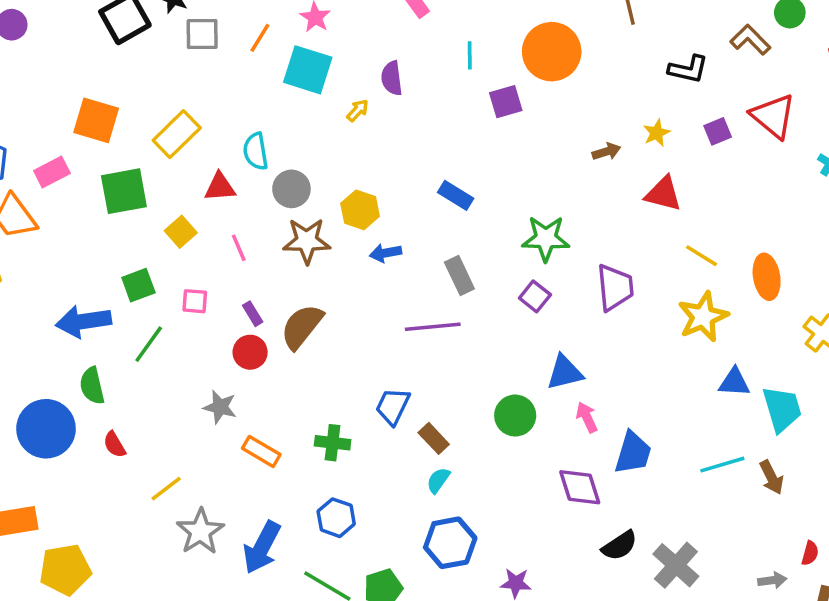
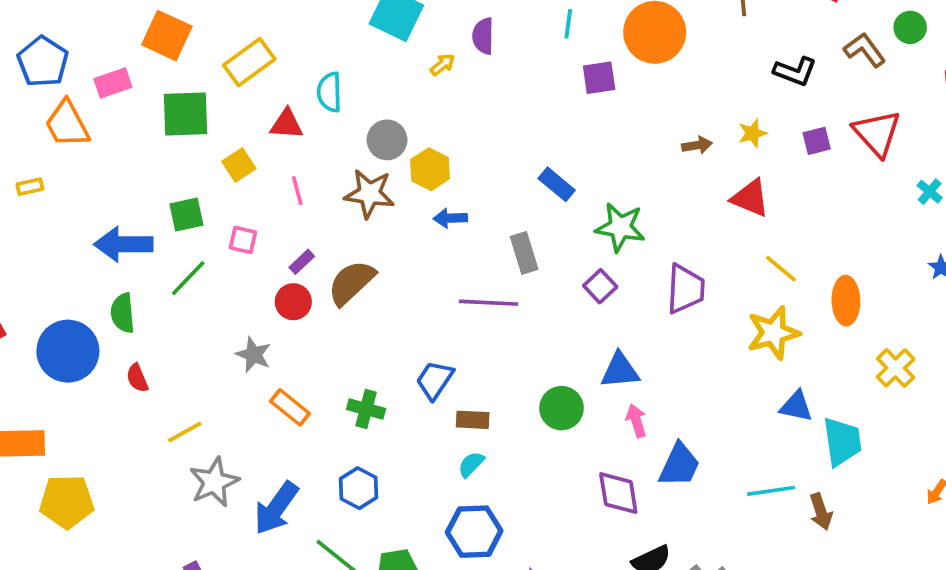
gray circle: (291, 189) -> (387, 140), moved
blue rectangle: (456, 195) -> (557, 184), moved
purple rectangle: (253, 314) -> (302, 262), turned 70
brown rectangle: (434, 438) -> (473, 420), turned -52

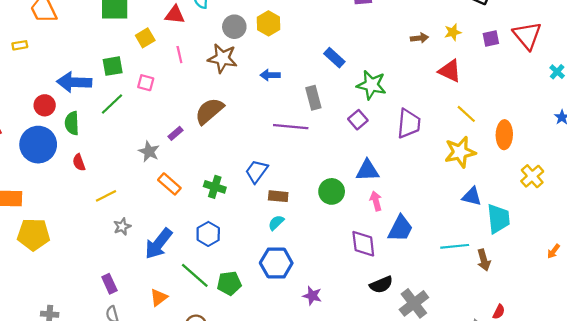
yellow hexagon: (430, 169) -> (268, 23), moved
purple rectangle: (302, 262) -> (175, 133), moved
red circle: (293, 302) -> (45, 105), moved
gray star: (214, 482) -> (122, 227), size x0.6

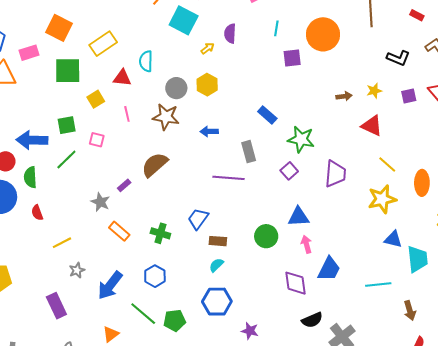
brown arrow: (484, 260) -> (410, 310), moved
purple rectangle: (109, 284) -> (56, 306), moved, size x1.4

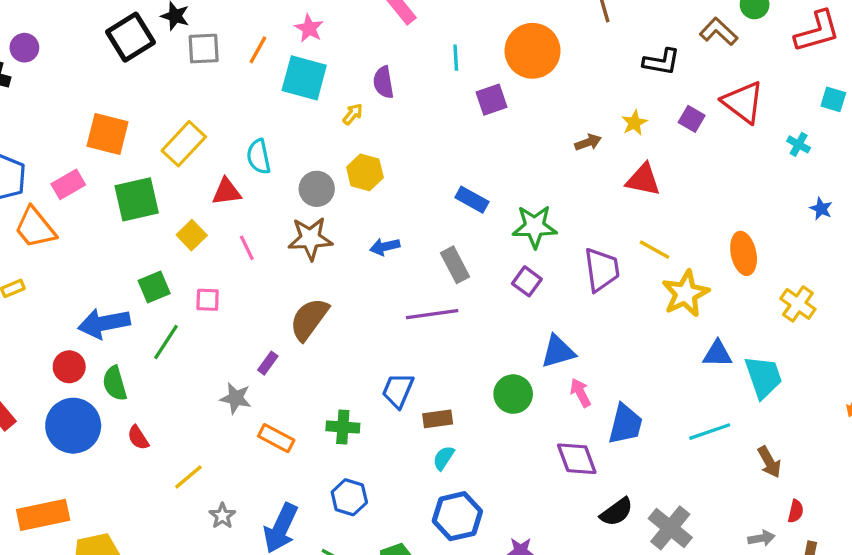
purple square: (409, 96) -> (692, 119), turned -35
yellow line: (387, 164) -> (655, 250), moved

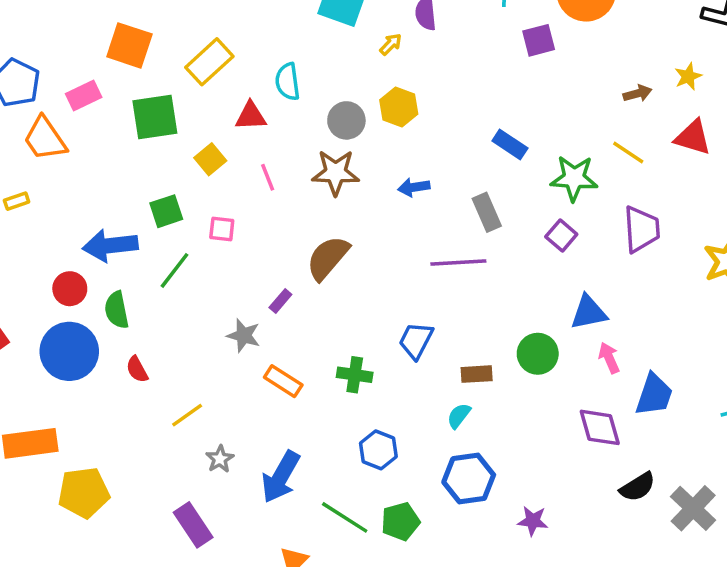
yellow line: (655, 250) -> (628, 153), moved
brown rectangle: (438, 419) -> (477, 374), moved
blue hexagon: (349, 497) -> (378, 450), moved

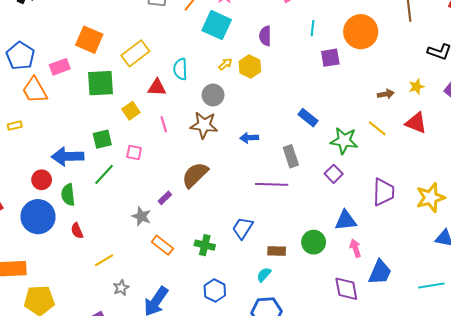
yellow arrow: (391, 44) -> (225, 64), moved
yellow hexagon: (399, 107) -> (250, 67), moved
purple trapezoid: (642, 229) -> (384, 192), moved

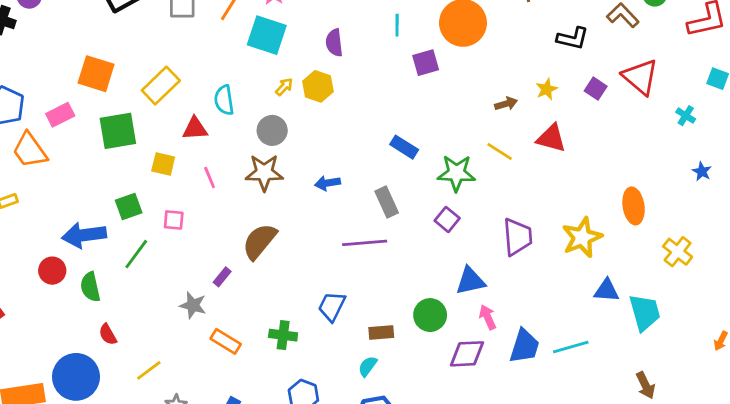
yellow square: (131, 111) -> (163, 164), turned -36
blue circle: (38, 217) -> (76, 377), moved
cyan line: (431, 286) -> (571, 347), moved
purple diamond: (346, 289) -> (467, 354), moved, turned -76

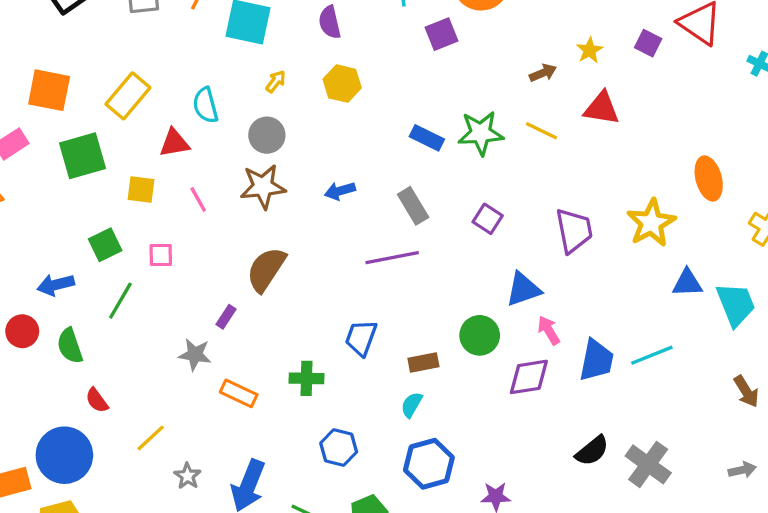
yellow hexagon: (318, 86) -> (342, 84), moved
green star: (456, 173) -> (481, 133), moved
blue arrow: (84, 235) -> (56, 285), size x0.7

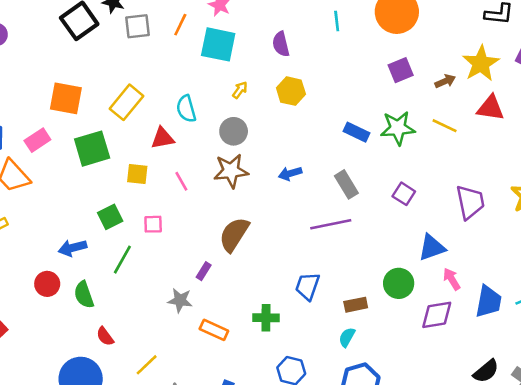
purple square: (441, 34) -> (401, 70), moved
yellow star: (590, 50) -> (481, 63), size x1.8

